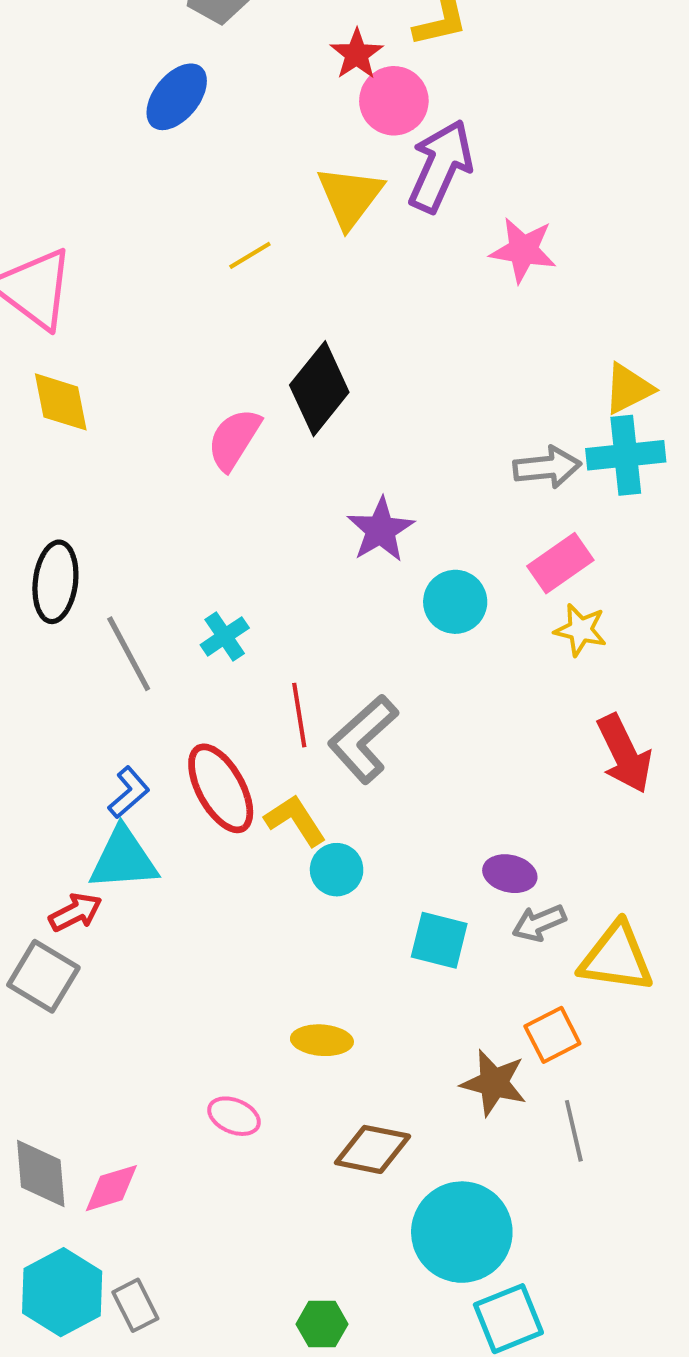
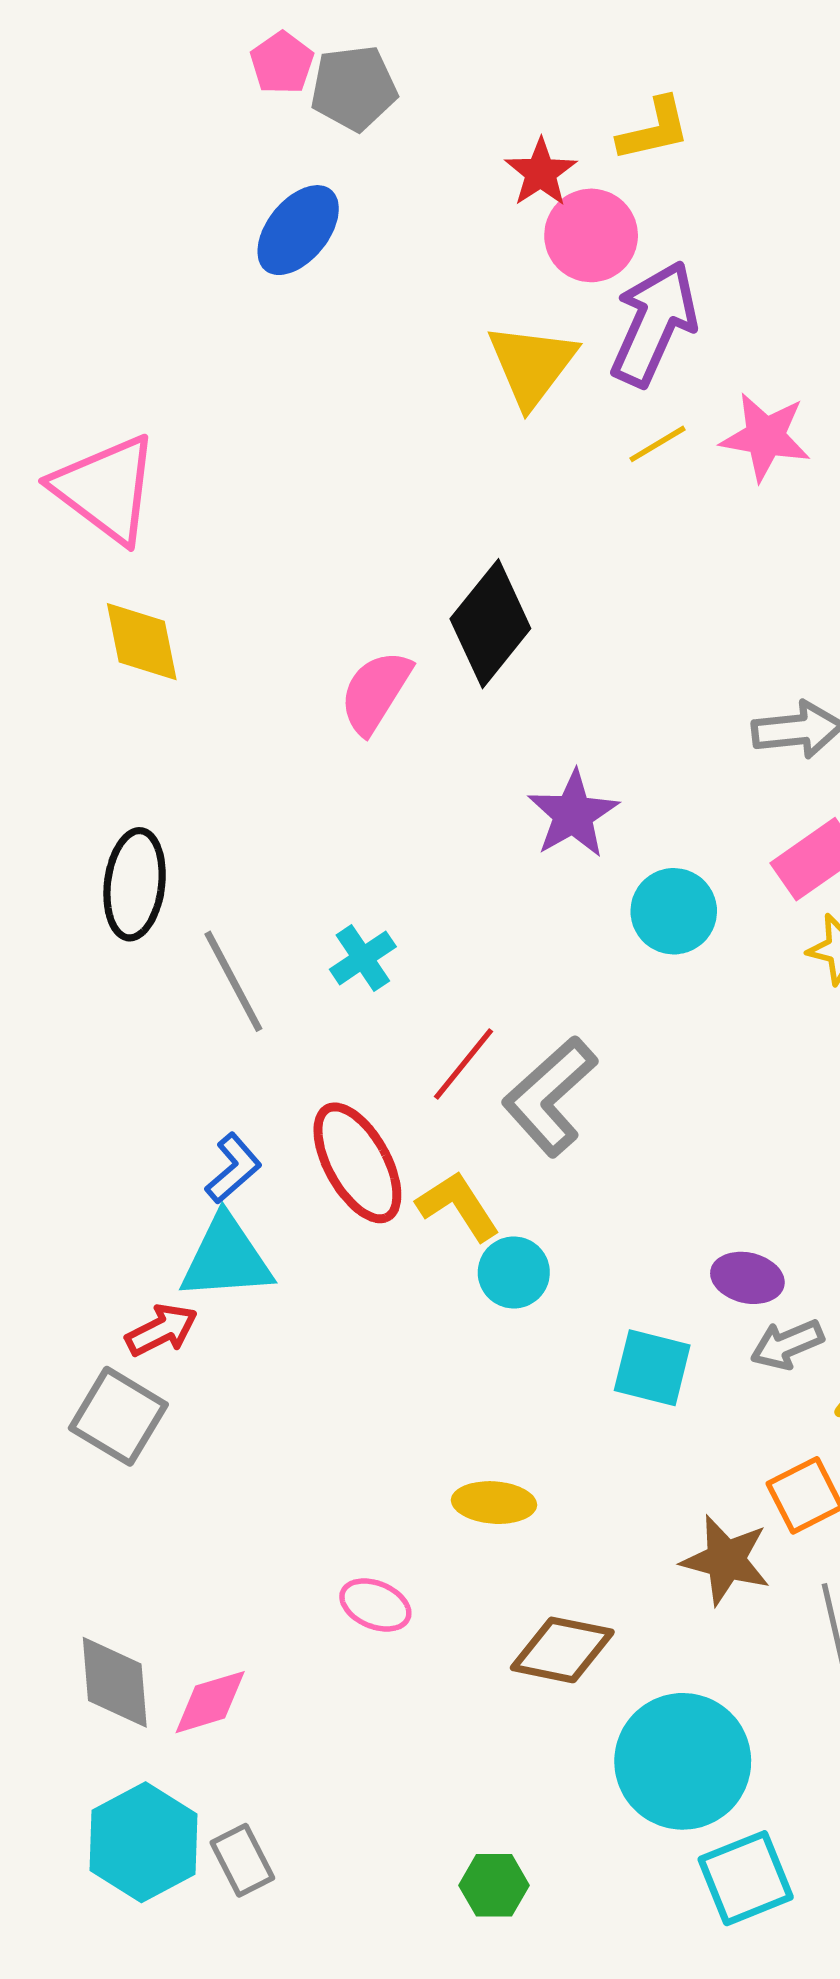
yellow line: (250, 255) -> (658, 444), moved
red line: (299, 715) -> (463, 1064), turned 48

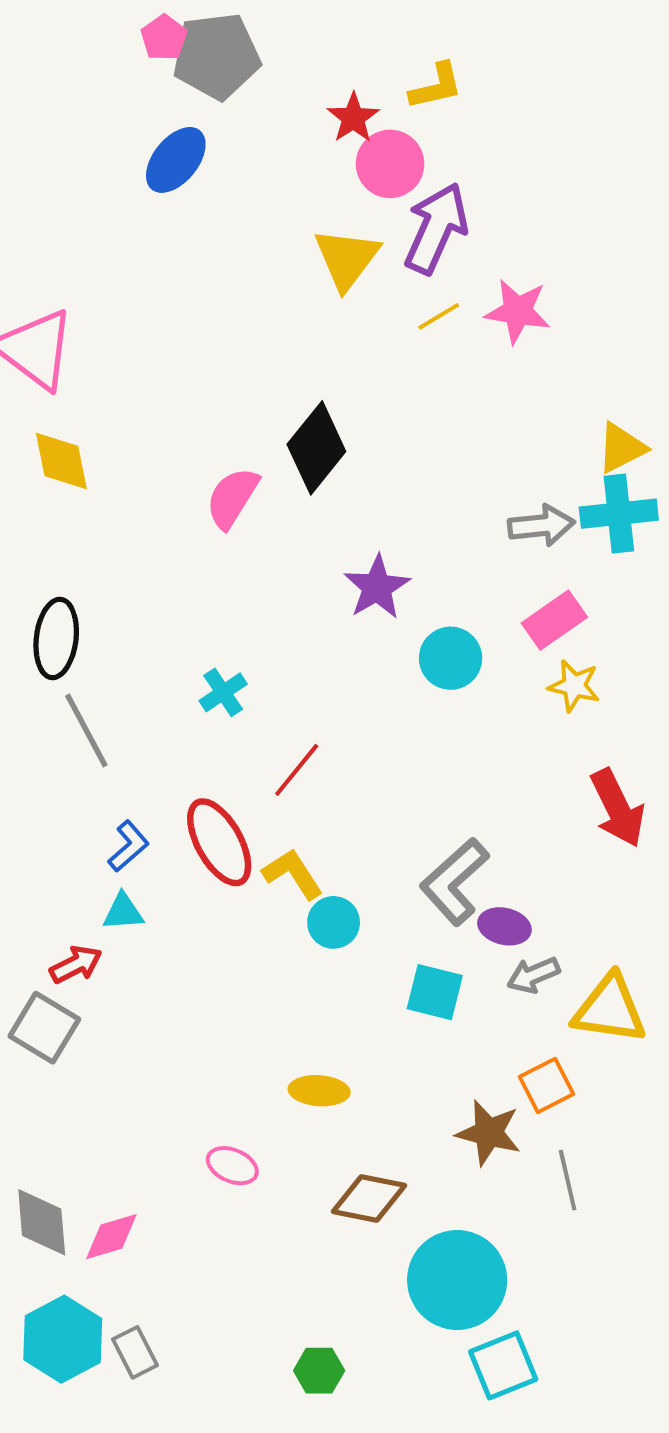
gray pentagon: (354, 88) -> (217, 56), size x1.4
gray line: (233, 981) -> (86, 731), moved
gray L-shape: (550, 1096) -> (454, 882), moved
cyan triangle: (226, 1258) -> (123, 912), size x0.6

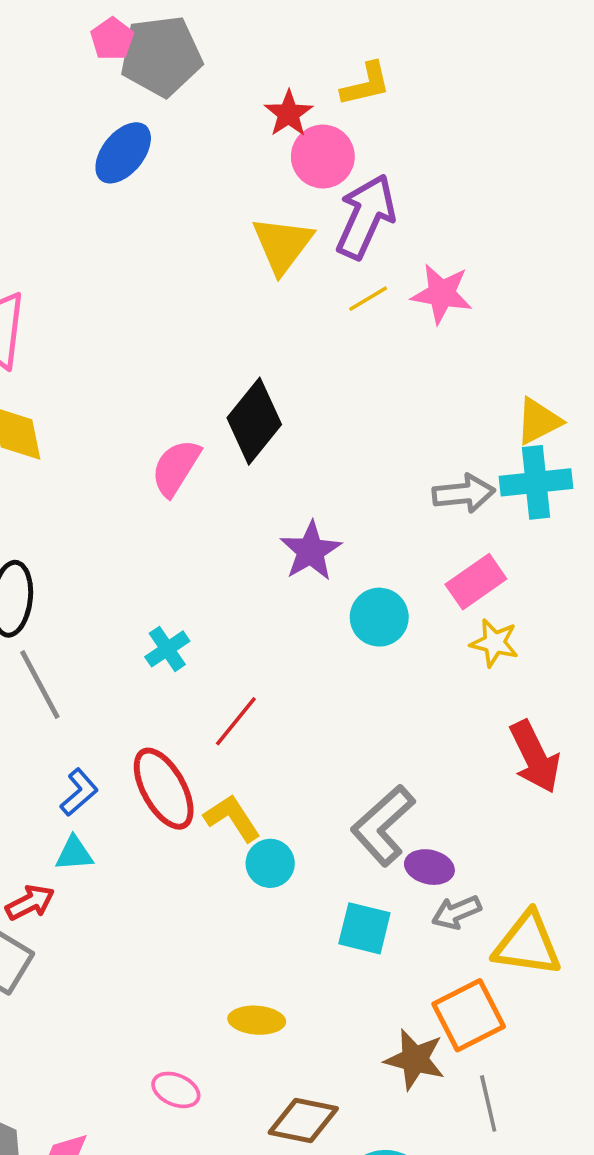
orange square: (547, 1085) -> (469, 1015), size x1.4

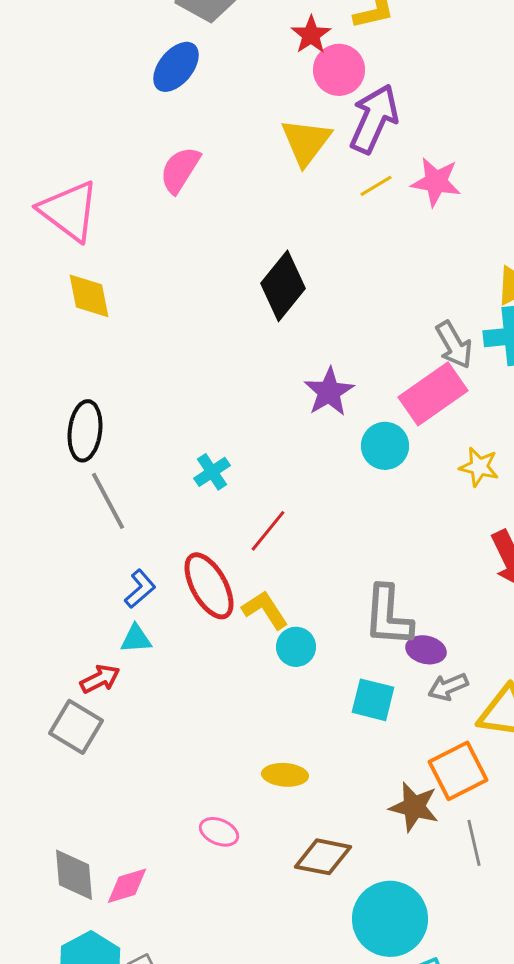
pink semicircle: (176, 468) -> (180, 170), moved
gray arrow: (464, 493) -> (454, 345), turned 66
pink rectangle: (476, 582) -> (433, 394), moved, size x1.4
gray L-shape: (383, 825) -> (388, 616), turned -44

